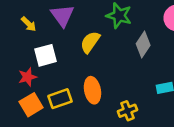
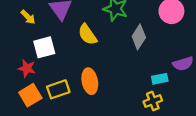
yellow semicircle: (90, 42) -> (87, 35), turned -70
red star: (27, 77) -> (27, 68), turned 30
yellow cross: (127, 111) -> (153, 101), moved

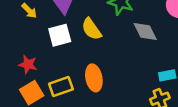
gray diamond: (139, 37) -> (145, 31), turned -60
white square: (44, 47) -> (60, 35), moved

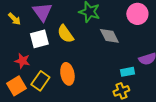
red star: (28, 64) -> (22, 61), moved
yellow rectangle: (61, 86) -> (40, 81), turned -36

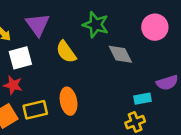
white square: (39, 39) -> (20, 58), moved
yellow rectangle: (40, 81) -> (35, 110), turned 42

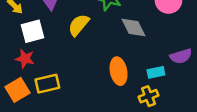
yellow semicircle: (66, 52) -> (79, 25), turned 75
orange ellipse: (69, 101) -> (119, 71), moved

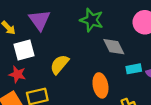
yellow semicircle: (79, 25) -> (59, 64), moved
cyan rectangle: (156, 72) -> (134, 69), moved

